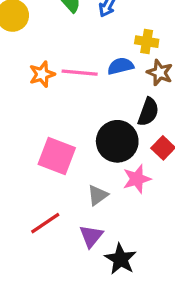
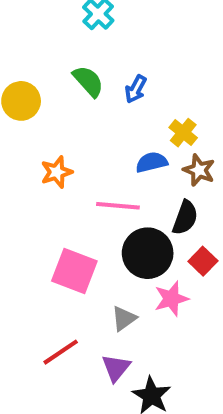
yellow cross: (147, 42) -> (183, 133), turned 30
pink line: (80, 73) -> (118, 206), moved

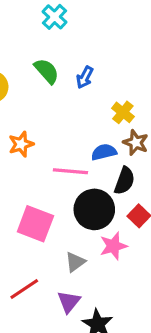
blue semicircle: (152, 162) -> (104, 152), moved

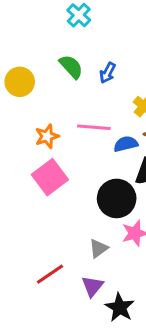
pink line: (70, 171) -> (94, 127), moved
pink square: (35, 224) -> (50, 177), moved, turned 32

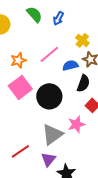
pink line: (94, 127) -> (49, 54), turned -45
black circle: (117, 198) -> (49, 96), moved
gray triangle: (98, 248) -> (52, 134), size x1.6

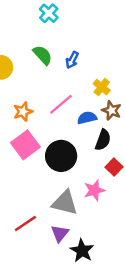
gray triangle: (52, 134) -> (65, 203), turned 50

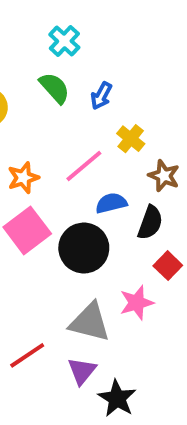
cyan cross: (49, 13) -> (64, 41), moved
yellow cross: (102, 87) -> (131, 139), moved
blue semicircle: (87, 118) -> (111, 203), moved

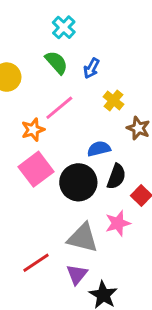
pink line: (84, 166) -> (59, 108), moved
black semicircle: (150, 223) -> (116, 176), moved

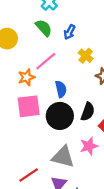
blue semicircle: (99, 149) -> (61, 89), moved, turned 91
pink square: (36, 169) -> (29, 106), turned 30

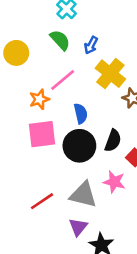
yellow cross: (86, 56) -> (110, 74), size x1.6
pink star: (89, 146) -> (114, 182), turned 30
red line: (29, 175) -> (42, 201), moved

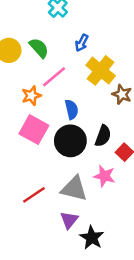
green semicircle: (60, 40) -> (39, 48), moved
pink square: (42, 134) -> (34, 130), turned 36

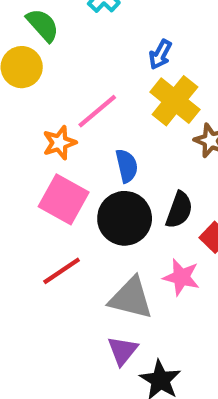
blue arrow: (82, 43) -> (160, 54), moved
green semicircle: (39, 48) -> (43, 25), moved
red line: (34, 195) -> (62, 271), moved

